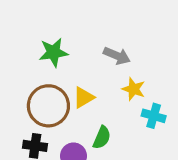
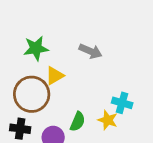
yellow star: (134, 89) -> (108, 120), moved
yellow triangle: (83, 97) -> (55, 76), moved

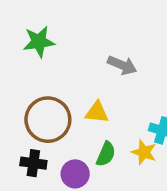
green star: (36, 48) -> (39, 42), moved
yellow triangle: (55, 76) -> (97, 112), moved, turned 36

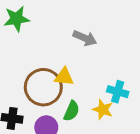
brown circle: (48, 120) -> (43, 87), moved

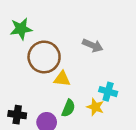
gray arrow: (85, 38) -> (93, 45), moved
brown circle: (43, 87) -> (44, 57), moved

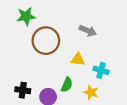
yellow triangle: (62, 79) -> (78, 59), moved
yellow star: (95, 107) -> (91, 92), moved

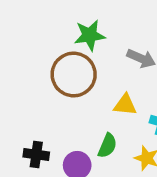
green star: (26, 16) -> (90, 35), moved

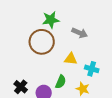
black cross: (36, 155) -> (21, 87), turned 32

